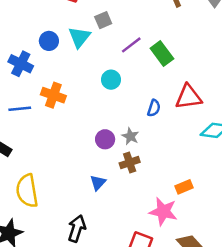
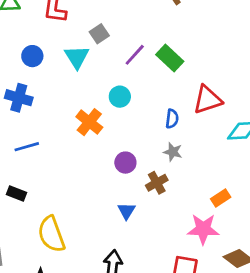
blue circle: (49, 41) -> (32, 56), moved
orange cross: (53, 95) -> (89, 122), moved, turned 30
gray star: (130, 136) -> (173, 152), moved

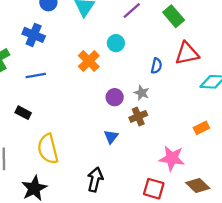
green rectangle: (170, 58) -> (174, 16), moved
gray star: (173, 152) -> (142, 93), moved
orange rectangle: (221, 198) -> (201, 128), moved

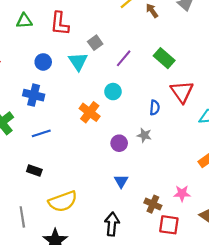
red triangle: (187, 53) -> (182, 92), turned -45
brown cross: (138, 116) -> (153, 204), moved, turned -35
yellow semicircle: (48, 149) -> (63, 201), turned -88
pink star: (172, 158) -> (182, 193), size x0.7

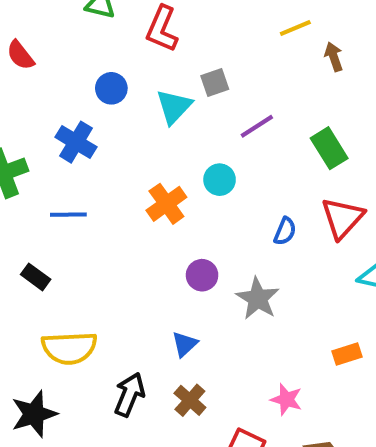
gray star: (144, 135) -> (258, 299), moved, size x1.5
brown cross: (153, 204) -> (190, 400), moved
black arrow: (112, 224) -> (129, 395), moved

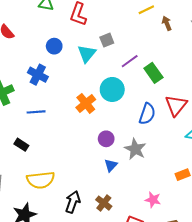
green rectangle: (329, 148) -> (153, 73), moved
cyan circle: (220, 180) -> (112, 89), size x1.5
blue semicircle: (285, 231) -> (147, 114), size x1.5
blue triangle: (185, 344) -> (111, 165), moved

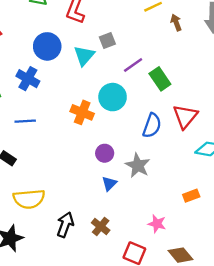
blue circle: (54, 46) -> (47, 46), size x1.5
orange cross: (86, 103) -> (82, 112), turned -30

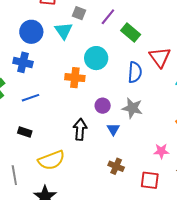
gray square: (107, 41) -> (79, 13), turned -32
purple line: (133, 65) -> (108, 17), moved
black arrow: (65, 225) -> (80, 129), moved

